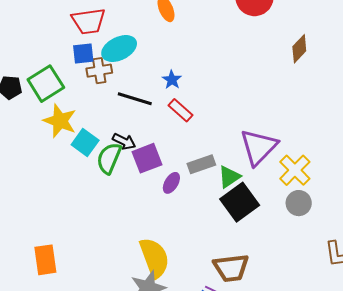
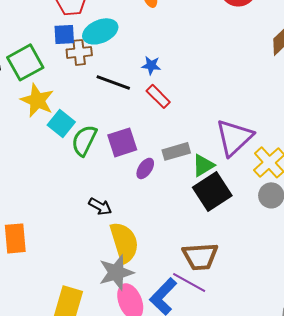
blue star: (172, 80) -> (151, 65), turned -30
black arrow: (124, 141) -> (100, 206), moved

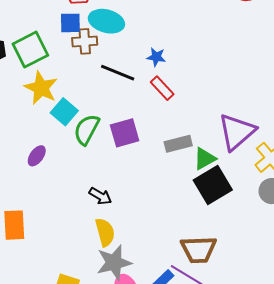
cyan ellipse: (100, 31) -> (106, 21), turned 36
purple ellipse: (145, 168) -> (37, 156), moved
yellow semicircle: (124, 242) -> (105, 232), moved, size x0.7

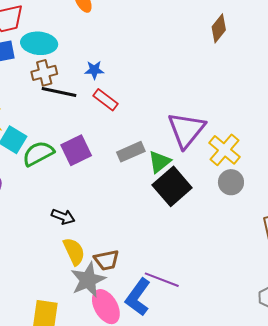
brown cross: (85, 41) -> (44, 73), moved
green semicircle: (87, 130) -> (38, 153), turned 44
brown trapezoid: (199, 250) -> (107, 260), moved, size x0.7

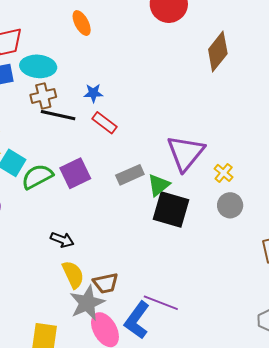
brown diamond: (219, 28) -> (218, 52), size x1.4
yellow cross: (224, 150) -> (224, 173), size x0.6
black square: (172, 186) -> (171, 209), turned -33

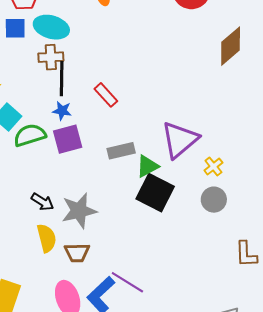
blue star: (93, 93) -> (62, 111), moved
black line: (58, 115) -> (62, 79), turned 68
gray star: (87, 303) -> (79, 211), moved

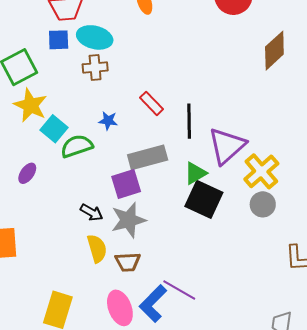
black line: (62, 79) -> (189, 121), moved
purple square: (68, 139) -> (126, 184), moved
gray rectangle: (121, 151) -> (148, 157), moved, size x1.4
yellow cross: (213, 166) -> (261, 171), size x1.8

